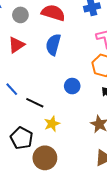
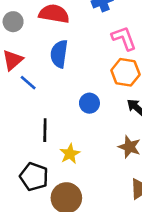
blue line: (12, 89) -> (28, 83), moved
black line: (35, 103) -> (45, 130), turned 72

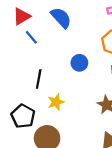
blue semicircle: (59, 54) -> (61, 18), turned 120

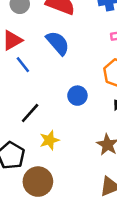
black line: (39, 79) -> (30, 113), turned 30

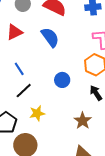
blue line: (23, 65) -> (19, 69), moved

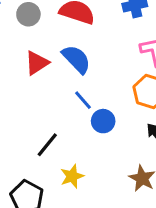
red triangle: (14, 32) -> (37, 63), moved
blue line: (19, 69) -> (83, 100), moved

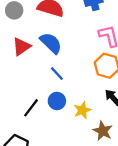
blue circle: (103, 121) -> (57, 101), moved
yellow star: (72, 176) -> (82, 110), moved

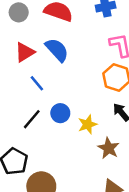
blue line: (57, 74) -> (37, 83), moved

